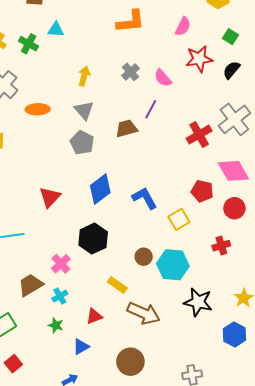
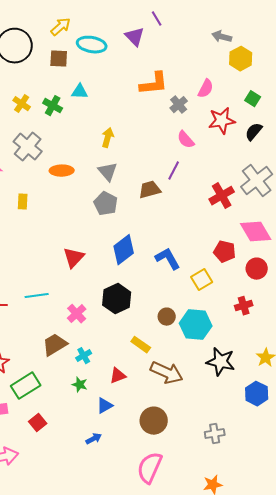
gray cross: (130, 72) -> (179, 105), moved
pink cross: (61, 264) -> (77, 314), moved

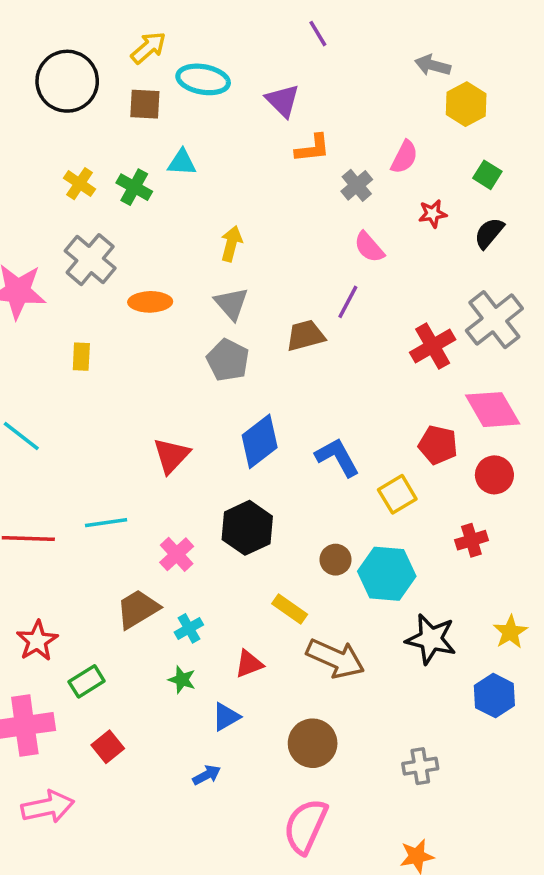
purple triangle: (135, 37) -> (283, 101), moved
orange L-shape: (154, 84) -> (313, 148), size x0.7
red star: (222, 121) -> (433, 214), size x0.6
green rectangle: (26, 386) -> (87, 681), size x0.7

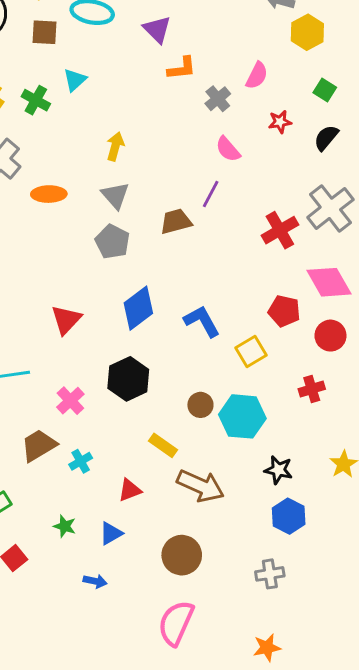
cyan triangle: (182, 162) -> (75, 80), turned -45
black star: (431, 639) -> (278, 470), size x0.7
green star: (182, 680) -> (65, 526), moved
blue hexagon: (494, 696) -> (289, 516), moved
blue arrow: (207, 775) -> (95, 581), turned 40

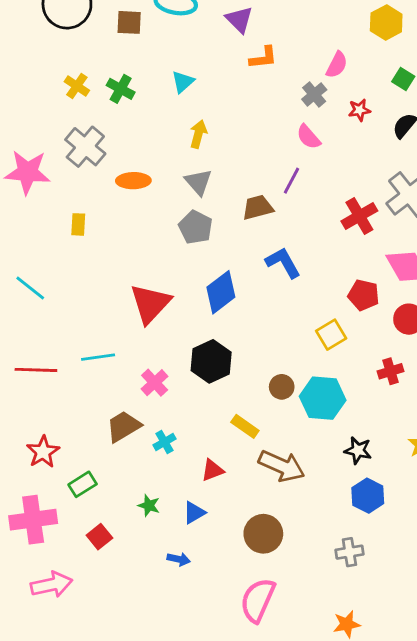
cyan triangle: (75, 80) -> (183, 82), moved
gray cross: (218, 99) -> (314, 94), moved
red triangle: (66, 320) -> (150, 304), size x1.4
blue L-shape: (202, 321) -> (283, 263), moved

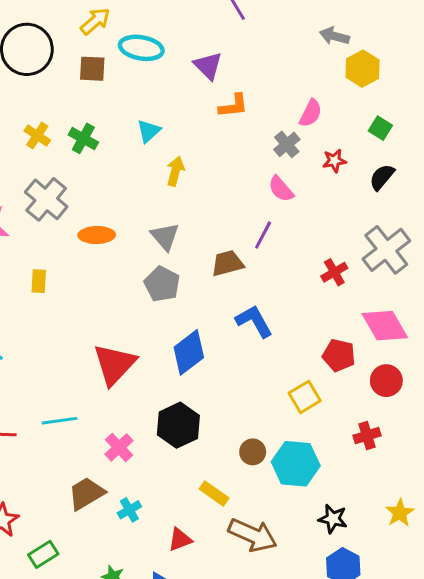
yellow arrow: (198, 134) -> (175, 171), moved
red cross: (359, 216) -> (334, 272), size x0.7

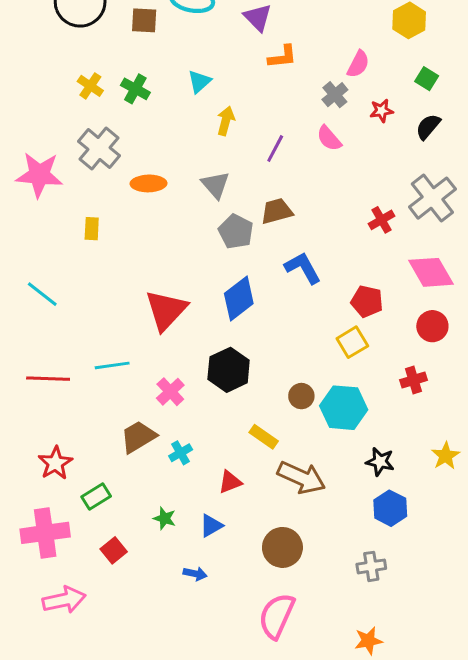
purple line: (263, 235) -> (275, 149), moved
gray pentagon: (162, 284) -> (236, 232), moved
red pentagon: (339, 355) -> (367, 301), moved

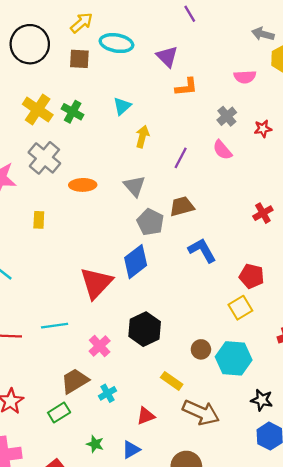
pink semicircle: (358, 64) -> (245, 77), moved, turned 60
yellow cross: (90, 86) -> (38, 109), size x1.5
blue diamond: (239, 298) -> (136, 262), moved
green rectangle: (96, 497) -> (59, 412), moved

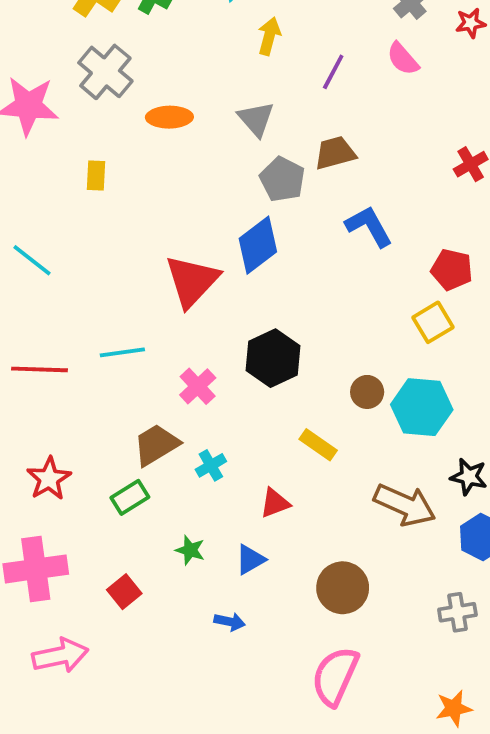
brown arrow: (201, 412) -> (405, 505), moved

